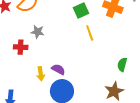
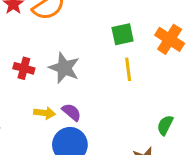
gray star: (37, 32) -> (64, 68), moved, size x1.5
yellow arrow: (41, 74) -> (45, 113), turned -88

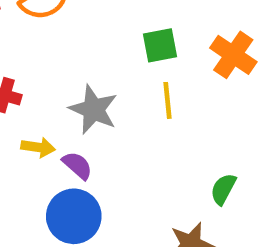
gray star: (64, 68) -> (93, 109), moved
yellow arrow: (45, 113) -> (38, 147), moved

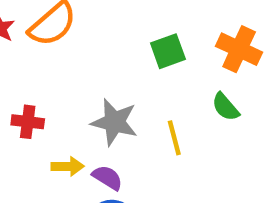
yellow line: (167, 100) -> (174, 138), moved
green semicircle: (223, 189) -> (225, 107), moved, turned -60

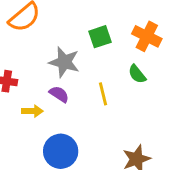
gray star: (114, 122) -> (64, 62), moved
purple semicircle: (107, 178) -> (59, 94), moved

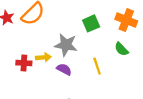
yellow arrow: (32, 111) -> (43, 57), moved

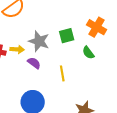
green square: (91, 23) -> (67, 36), moved
yellow line: (97, 66) -> (62, 73), moved

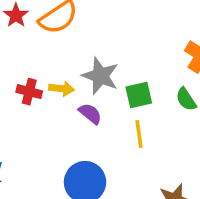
green square: (67, 36) -> (139, 95), moved

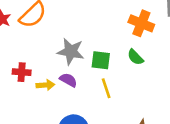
yellow arrow: (62, 89) -> (45, 85), moved
green square: (139, 95) -> (101, 60), turned 30

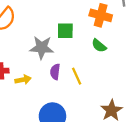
green square: (101, 60) -> (65, 31), moved
purple semicircle: (68, 80) -> (55, 72), moved, turned -105

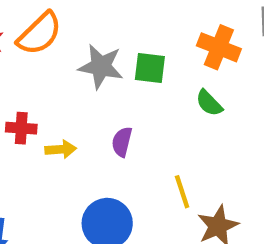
gray star: (42, 48) -> (101, 66), moved
yellow line: (77, 76) -> (182, 192), moved

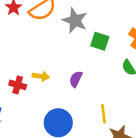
gray star: (101, 66) -> (75, 20), moved
red cross: (21, 128) -> (18, 85), moved

